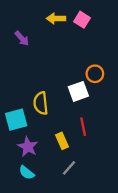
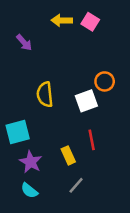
yellow semicircle: (41, 103) -> (45, 94), moved

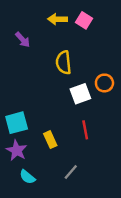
orange circle: (105, 81) -> (104, 83), moved
yellow semicircle: (45, 94) -> (64, 63), moved
yellow rectangle: (68, 155) -> (50, 140), moved
purple star: (31, 162) -> (17, 150), moved

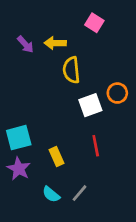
yellow arrow: (57, 19) -> (55, 43), moved
cyan semicircle: (27, 177) -> (51, 194), moved

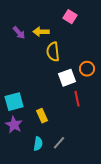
red line: (96, 146) -> (77, 99), moved
cyan semicircle: (51, 194) -> (38, 144), turned -120

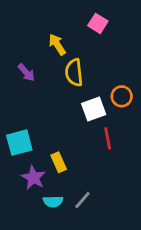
yellow arrow: (41, 32) -> (57, 44), turned 56
purple arrow: (19, 33) -> (26, 73), moved
purple star: (14, 125) -> (33, 178), moved
cyan semicircle: (38, 144) -> (53, 201), turned 80

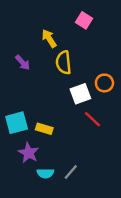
red line: (108, 138) -> (92, 119), turned -36
yellow rectangle: (59, 162) -> (44, 129), moved, turned -49

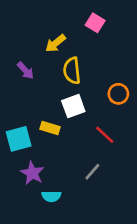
yellow arrow: (49, 38) -> (56, 43), turned -96
white square: (80, 94) -> (73, 106), moved
yellow rectangle: (44, 129) -> (50, 128), moved
gray line: (71, 172) -> (92, 172), moved

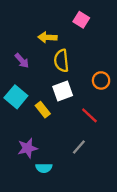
yellow arrow: (56, 43) -> (47, 37), turned 42
yellow rectangle: (50, 128) -> (43, 110), turned 35
cyan square: (19, 139) -> (16, 97), moved, turned -35
purple star: (32, 173) -> (28, 148), turned 30

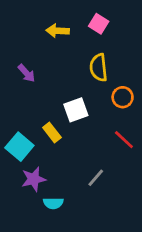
yellow arrow: (47, 37) -> (58, 31), moved
yellow semicircle: (61, 61) -> (99, 68), moved
cyan square: (16, 97) -> (19, 147), moved
red line: (89, 115) -> (124, 140), moved

